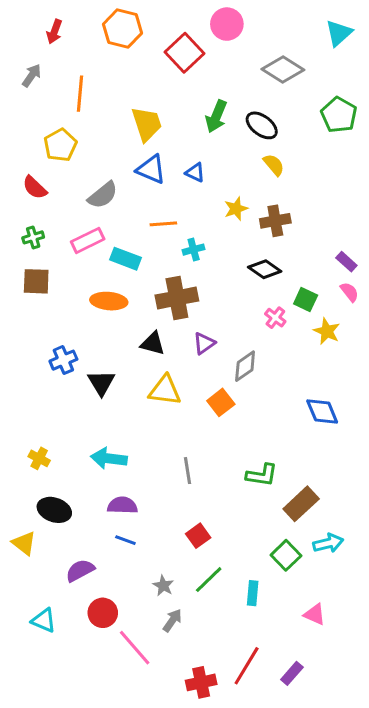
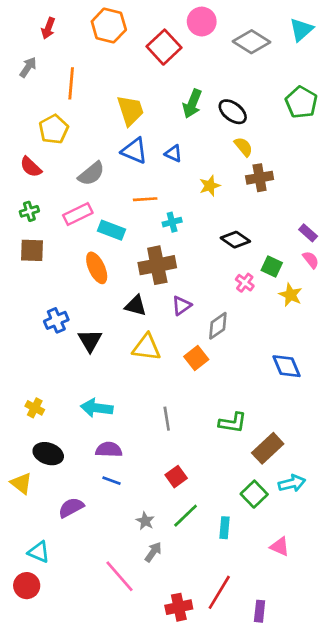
gray diamond: (283, 69) -> (252, 42), moved
brown cross: (275, 221) -> (260, 178), moved
orange ellipse: (109, 301) -> (97, 268), turned 60
red circle: (103, 613) -> (27, 586), moved
purple rectangle: (292, 673) -> (260, 611), moved, turned -35

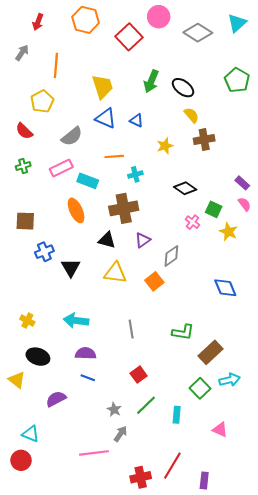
brown square: (32, 250) -> (25, 221), moved
pink line: (120, 576) -> (94, 453), turned -56

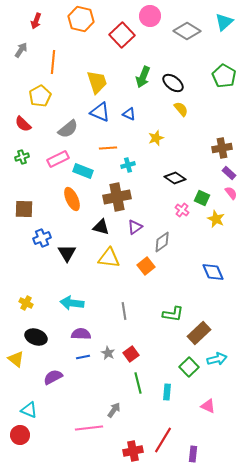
brown cross: (204, 140) -> (222, 148), moved
blue line: (88, 378) -> (83, 357), turned -32
green line: (146, 405) -> (138, 383), turned -60
gray star: (114, 409) -> (108, 353), moved

